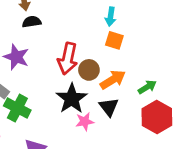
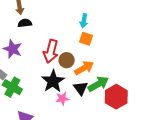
green arrow: (147, 87) -> (98, 84), moved, size x1.5

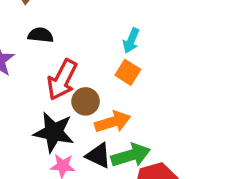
black semicircle: (25, 23) -> (41, 35), moved
black star: (53, 81) -> (54, 132), turned 30
black triangle: (81, 88) -> (98, 155), turned -42

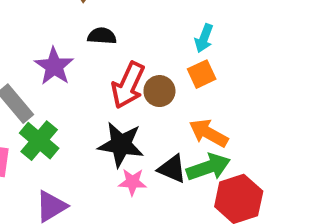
orange square: (128, 72) -> (202, 74), turned 35
brown circle: (86, 101) -> (159, 91), moved
orange arrow: (113, 122) -> (209, 133), moved, turned -132

